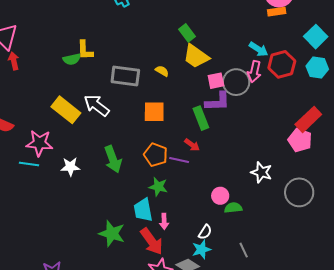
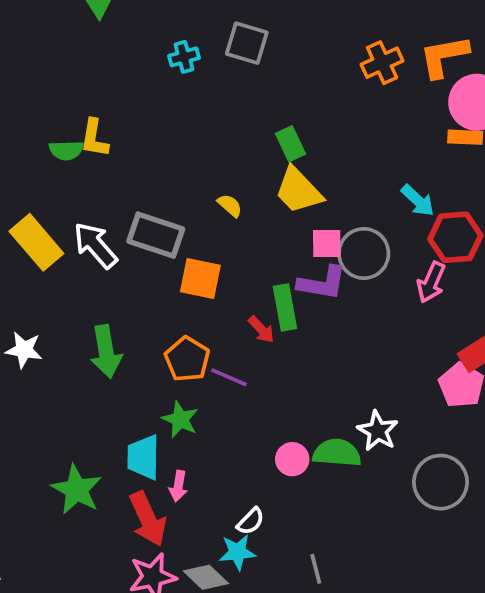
pink arrow: (254, 72) -> (431, 282), moved
gray rectangle: (125, 76) -> (156, 235), moved
red arrow: (192, 145) -> (261, 330), moved
green semicircle: (233, 208) -> (337, 453), moved, size x1.4

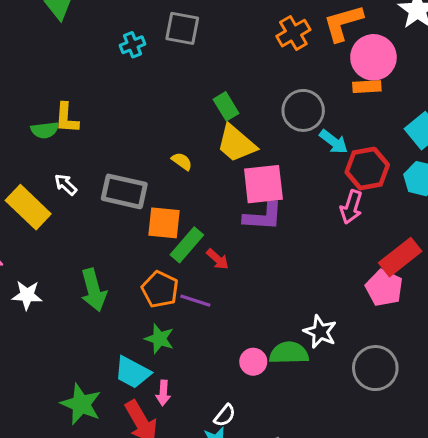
pink square: (327, 243) -> (263, 184), size x1.6
white arrow: (95, 245) -> (66, 184), moved, size x0.6
gray circle: (364, 253) -> (303, 110), moved
green rectangle: (285, 307) -> (187, 245), moved, turned 57
cyan trapezoid: (143, 457) -> (133, 372), turned -57

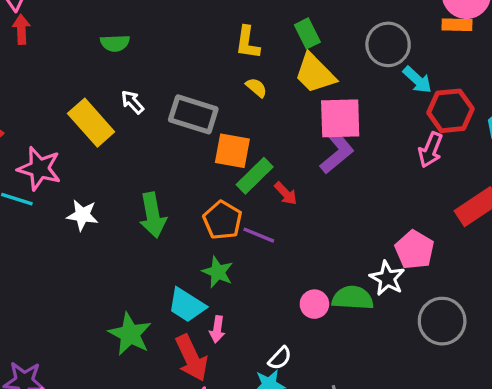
yellow L-shape: (67, 118) -> (248, 43), moved
purple L-shape: (263, 217) -> (337, 152), turned -48
pink pentagon: (384, 288) -> (414, 250), moved

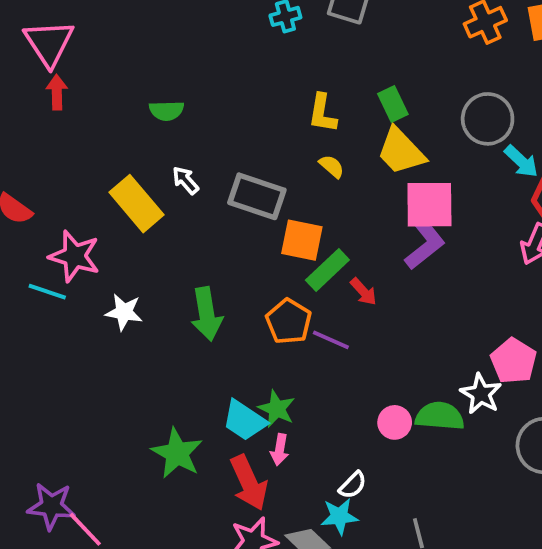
green star: (218, 272) -> (277, 409), moved

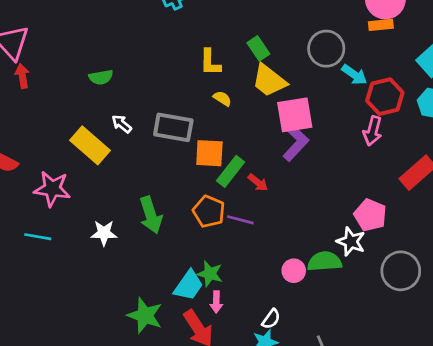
cyan line: (47, 292) -> (38, 237), moved
white star: (124, 312) -> (104, 233), moved
cyan trapezoid: (244, 420) -> (189, 285), turned -80

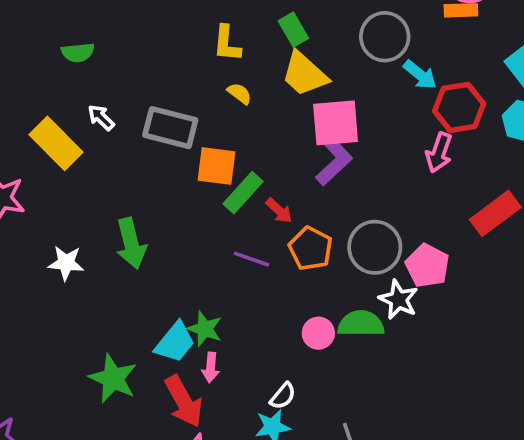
orange pentagon: (209, 211) -> (311, 248), moved
gray circle: (401, 271) -> (375, 247), moved

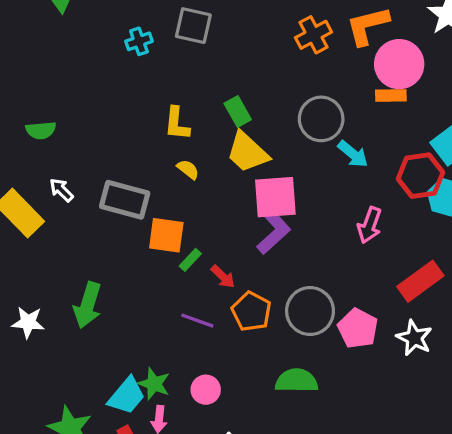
red hexagon: (459, 107) -> (421, 176), moved
green rectangle: (243, 193) -> (190, 260), size x0.6
green arrow: (131, 243) -> (88, 305), turned 30
white star: (398, 300) -> (414, 338), moved
pink circle: (318, 333) -> (206, 390), moved

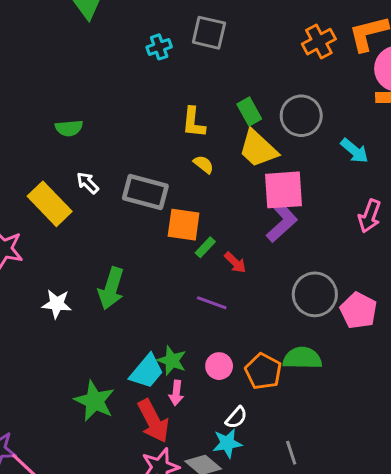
gray circle: (321, 119) -> (301, 116), moved
orange pentagon: (251, 311) -> (263, 371), moved

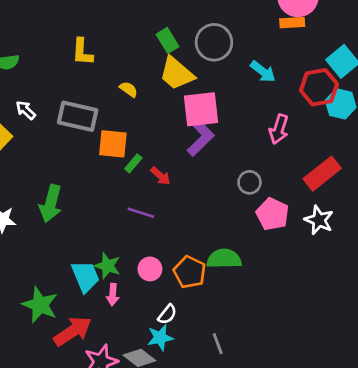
yellow L-shape: (193, 122) -> (82, 52), moved
gray circle: (315, 294) -> (249, 182), moved, size x0.6
cyan trapezoid: (147, 371) -> (86, 277), turned -60
red arrow: (153, 421) -> (73, 331), moved, turned -93

